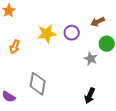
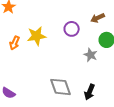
yellow star: (47, 34) -> (37, 36), moved
gray diamond: (38, 84) -> (61, 87), moved, turned -30

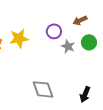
gray star: (91, 55) -> (68, 46), moved
black arrow: (90, 92) -> (85, 94), moved

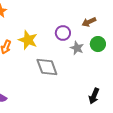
yellow star: (19, 38) -> (28, 40), turned 30
gray diamond: (43, 89) -> (47, 67), moved

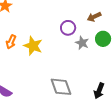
yellow star: (28, 40) -> (33, 46), moved
gray diamond: (47, 67) -> (61, 87), moved

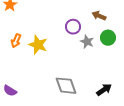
brown arrow: (94, 17) -> (99, 16), turned 48
black arrow: (99, 91) -> (104, 90), turned -147

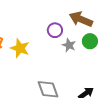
brown arrow: (99, 16) -> (81, 19), size x1.6

